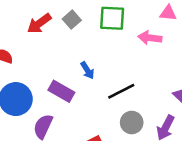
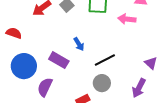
gray circle: (132, 122) -> (102, 83), moved

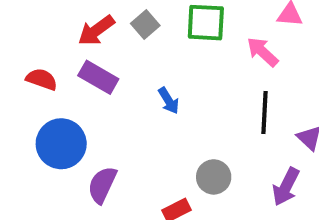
pink arrow: (127, 19) -> (262, 52), turned 36
purple rectangle: (59, 60) -> (98, 77), moved
black line: (105, 60) -> (264, 112), moved, turned -60

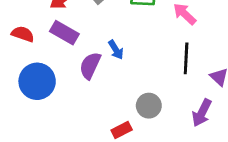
purple semicircle: (102, 185) -> (90, 66), moved

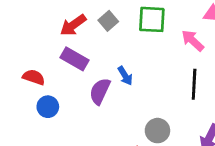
red semicircle: (23, 34) -> (34, 77), moved
blue circle: (37, 81) -> (48, 107), size x0.6

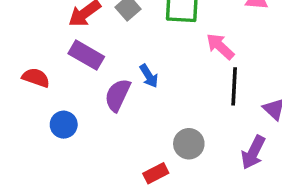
pink arrow: (193, 41) -> (220, 46), moved
blue circle: (48, 107) -> (64, 125), moved

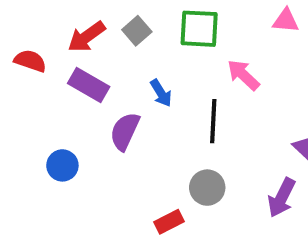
blue arrow: (149, 76) -> (161, 93), moved
red semicircle: (36, 78) -> (30, 61), moved
black line: (234, 86) -> (213, 121), moved

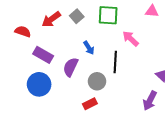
purple rectangle: (89, 85) -> (43, 55), moved
blue circle: (62, 165) -> (39, 84), size x1.5
gray circle: (207, 188) -> (97, 81), moved
red rectangle: (169, 222) -> (90, 104), moved

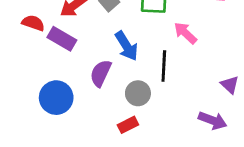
blue arrow: (89, 48) -> (126, 46), size x1.5
purple rectangle: (43, 55) -> (62, 39), moved
purple arrow: (150, 101) -> (213, 121), turned -96

